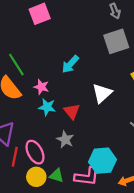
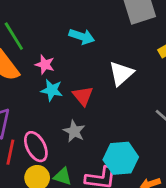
cyan arrow: (70, 64) -> (82, 36), turned -114

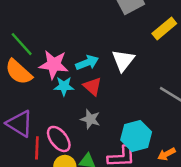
cyan arrow: (82, 36) -> (87, 63), moved, turned -30
pink star: (45, 65) -> (54, 65), size x1.6

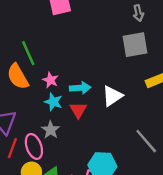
pink star: (54, 65) -> (50, 80), size x0.6
gray star: (90, 119) -> (51, 130), moved

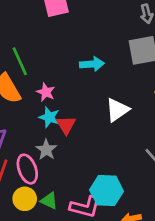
cyan arrow: (80, 88) -> (92, 64), moved
red triangle: (78, 110) -> (66, 125), moved

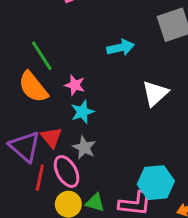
cyan star: (49, 117) -> (82, 112), turned -30
red triangle: (66, 125) -> (51, 137), moved

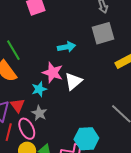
pink star: (75, 85) -> (53, 73), moved, size x1.5
white triangle: (155, 93) -> (73, 81), moved

